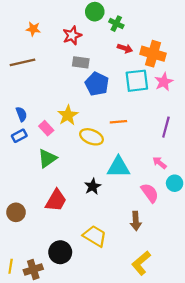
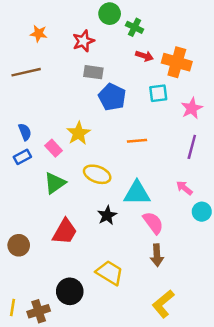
cyan square: (137, 81) -> (158, 93), size x0.7
pink star: (164, 82) -> (192, 108), moved
yellow ellipse: (92, 137) -> (97, 174), moved
pink semicircle: (150, 193) -> (153, 223), moved

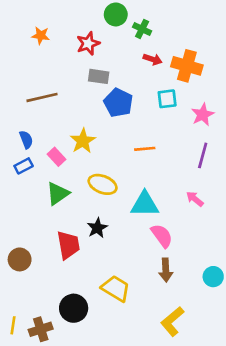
brown line: (26, 72) -> (42, 97), moved
cyan circle: (202, 212) -> (213, 277), moved
black star: (107, 215) -> (97, 228), moved
red trapezoid: (65, 232) -> (68, 245), turned -40

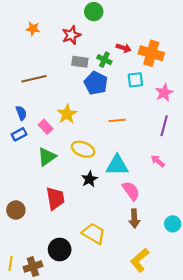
green cross: (142, 29) -> (104, 60), moved
black star: (97, 228) -> (89, 179), moved

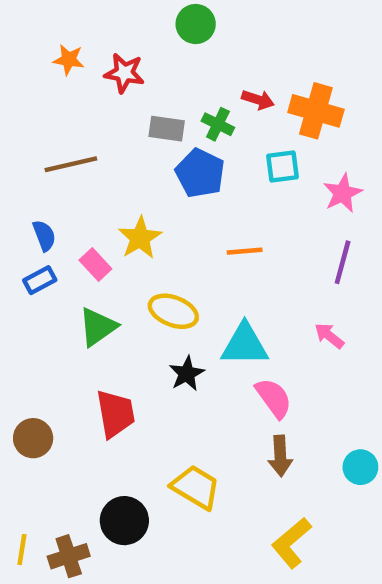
red star: (71, 35) -> (124, 73), moved, turned 30

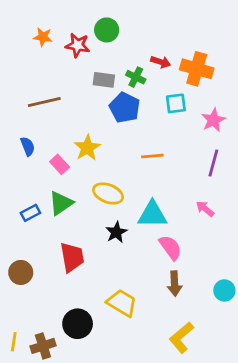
green circle: (196, 24) -> (107, 30), moved
blue rectangle: (40, 280) -> (30, 213), moved

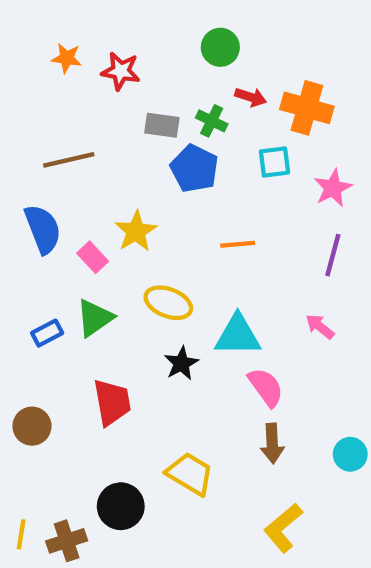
green circle: (107, 30) -> (220, 47), moved
blue semicircle: (28, 146) -> (43, 229), size x1.6

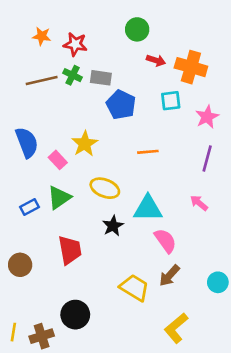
green cross: (212, 121) -> (73, 75), moved
brown line: (69, 160) -> (42, 81), moved
brown arrow: (272, 443) -> (169, 276), turned 45
yellow trapezoid: (190, 474) -> (134, 288), moved

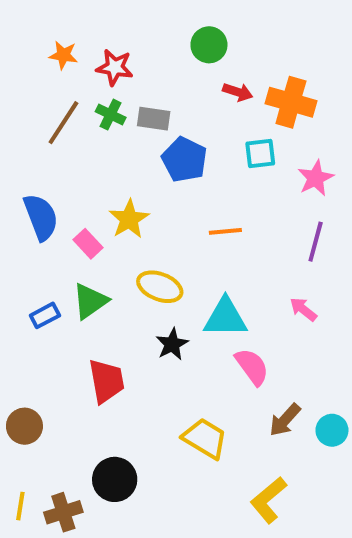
brown line: (42, 81) -> (63, 123), turned -44
brown circle: (20, 265) -> (24, 426), moved
brown arrow: (169, 276) -> (285, 420), moved

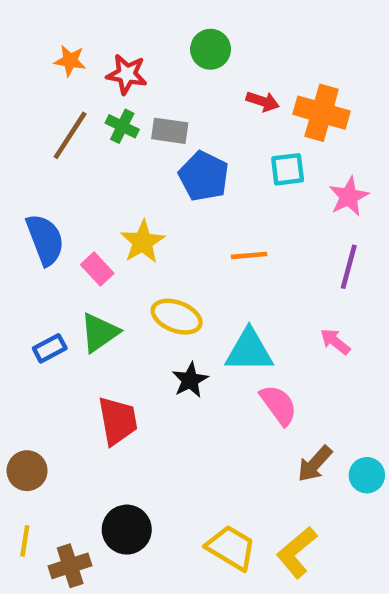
green circle: (209, 45) -> (211, 49), moved
yellow trapezoid: (205, 438) -> (231, 548), moved
yellow line: (20, 506) -> (25, 541), moved

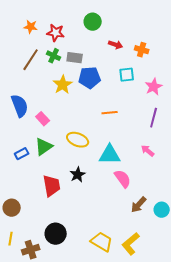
orange cross: (322, 113) -> (142, 50), size x0.6
blue pentagon: (204, 176) -> (90, 78), turned -30
yellow star: (143, 242) -> (63, 85), moved
black star: (190, 380) -> (78, 175), moved

